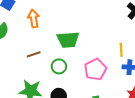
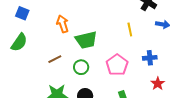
orange arrow: (34, 19) -> (63, 24), moved
yellow line: (121, 50) -> (130, 29), moved

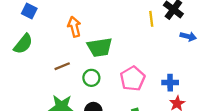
yellow line: (130, 29) -> (151, 19), moved
blue cross: (150, 58) -> (170, 83), moved

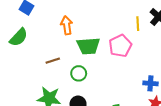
pink pentagon: (133, 79) -> (120, 46), moved

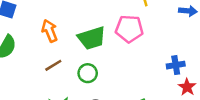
orange arrow: (67, 25) -> (50, 31), moved
pink pentagon: (120, 46) -> (129, 29), turned -30

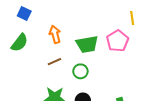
pink pentagon: (129, 29) -> (118, 41), turned 30

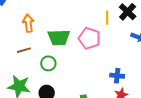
pink pentagon: (118, 41) -> (89, 38), turned -30

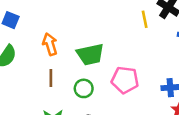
pink pentagon: (89, 38) -> (125, 80), moved
brown line: (24, 50) -> (51, 78), turned -64

